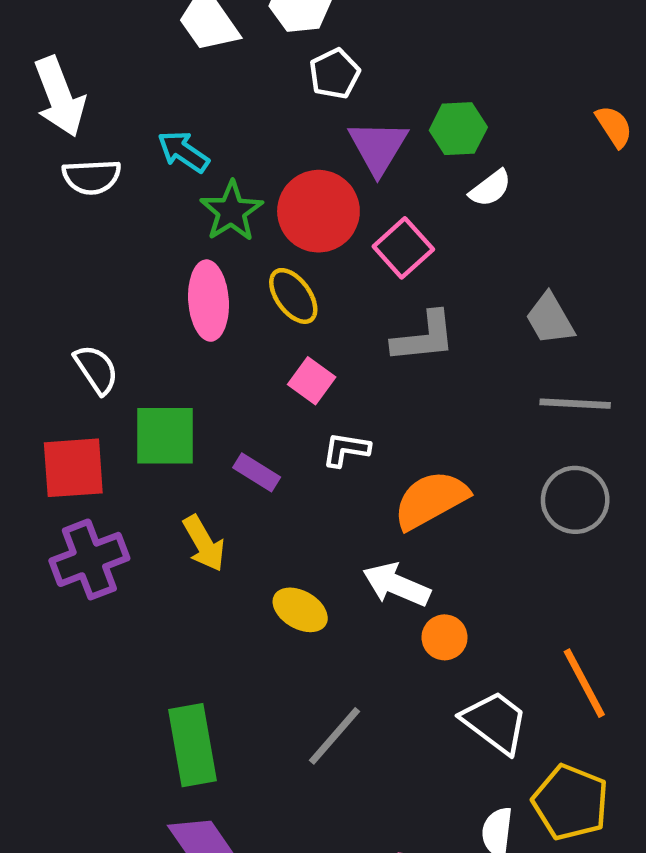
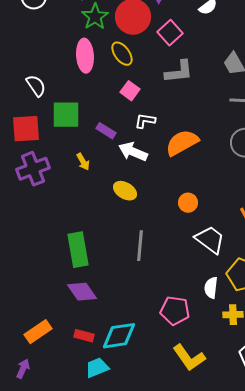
yellow arrow: (204, 543) -> (83, 162), size x0.7
white arrow: (396, 585) -> (133, 152), moved
gray line: (335, 736) -> (140, 246), turned -36

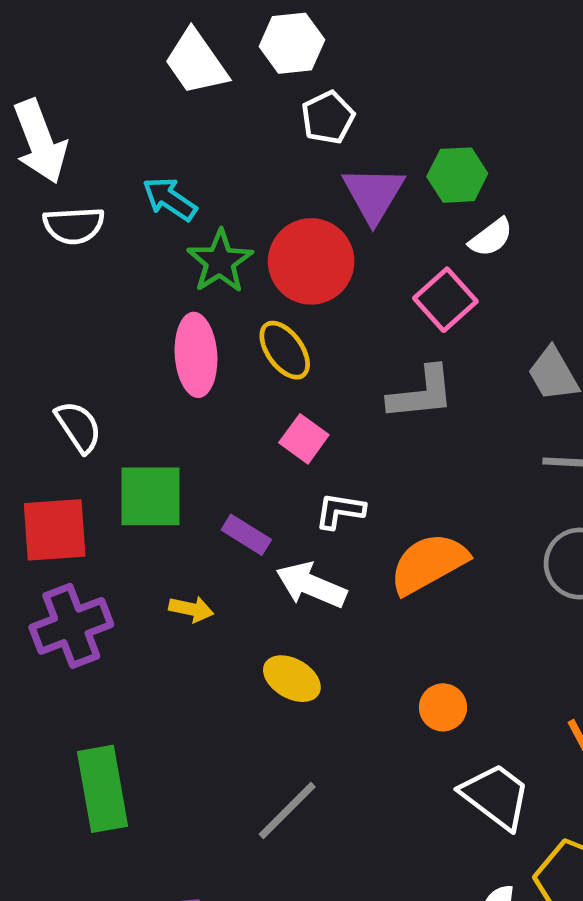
pink square: (170, 33) -> (445, 300), moved
yellow arrow: (83, 162) -> (191, 609), turned -48
gray line: (140, 246) -> (287, 810), moved, turned 40
green rectangle: (78, 250) -> (102, 789), moved

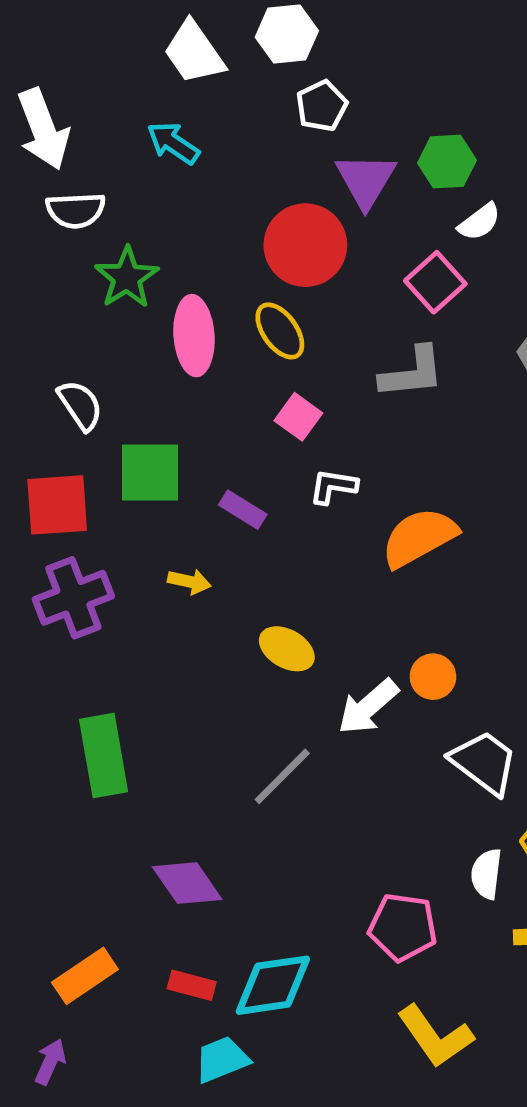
cyan arrow: (170, 199) -> (173, 143), moved
green star: (220, 261) -> (127, 278), moved
white arrow: (311, 585) -> (368, 707), moved, turned -64

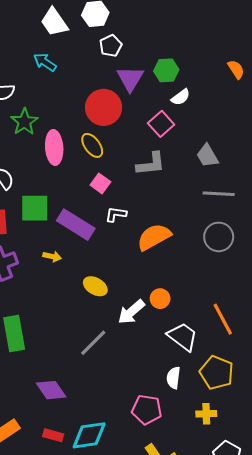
purple rectangle: (243, 510) -> (76, 225), size x1.8
white semicircle: (486, 874) -> (173, 378), moved

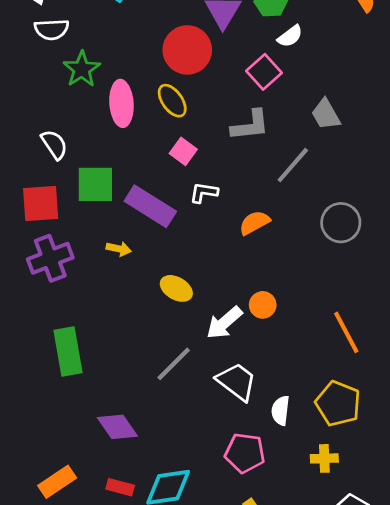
gray line: (219, 194) -> (293, 165), moved, turned -52
orange semicircle: (154, 237) -> (254, 223), size x0.7
white trapezoid: (183, 337) -> (237, 382), moved

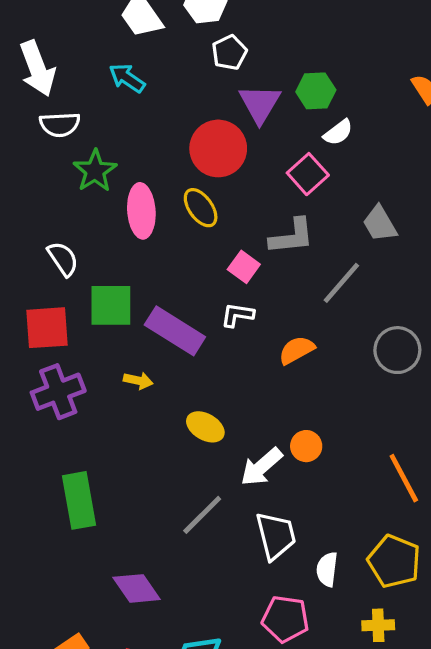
pink square: (183, 151) -> (244, 267), moved
white trapezoid: (237, 382) -> (276, 536), turned 39

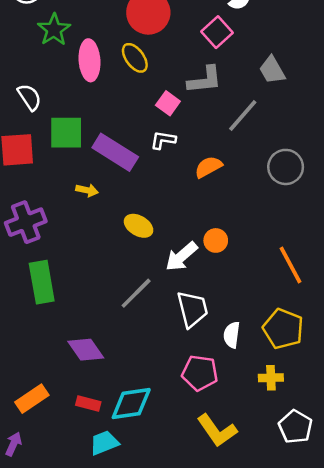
purple cross: (58, 392) -> (26, 222), moved

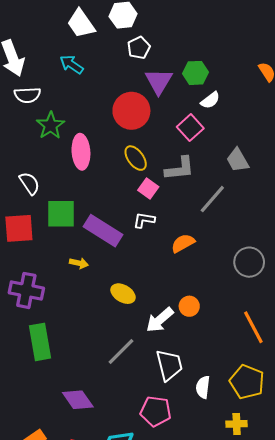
yellow ellipse: (135, 58) -> (136, 158), moved
gray circle: (286, 167) -> (249, 262), moved
purple cross: (26, 222) -> (26, 290), turned 32
pink pentagon: (200, 373) -> (156, 411), moved

